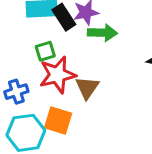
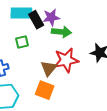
red star: (57, 75) -> (66, 60), moved
orange square: (58, 120) -> (45, 90), moved

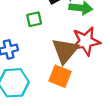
brown triangle: (49, 68) -> (65, 51), size x1.4

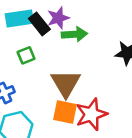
red star: (86, 41) -> (91, 114), moved

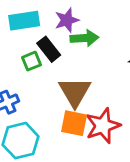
black rectangle: (39, 24) -> (49, 49), moved

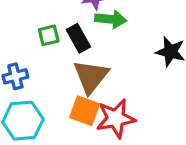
black rectangle: (49, 49) -> (78, 38), moved

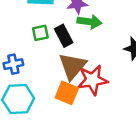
red star: (116, 118) -> (92, 80), moved

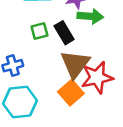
orange square: (67, 93) -> (71, 93), turned 30

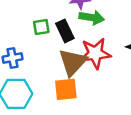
red star: (97, 77) -> (95, 53), moved
orange square: (71, 93) -> (66, 89), turned 30

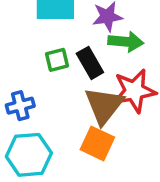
orange square: (66, 89) -> (97, 143), turned 35

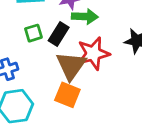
black rectangle: (90, 63) -> (59, 34), turned 65

